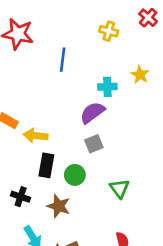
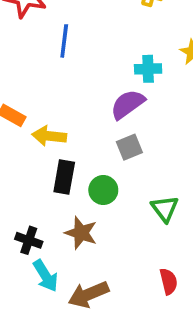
blue line: (63, 60) -> (64, 41), moved
black cross: (21, 197) -> (29, 240), moved

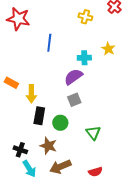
blue line: (64, 41) -> (49, 43), moved
yellow arrow: (49, 136) -> (31, 94), turned -96
red semicircle: (169, 281) -> (95, 172), turned 88
brown arrow: (88, 294) -> (60, 167), moved

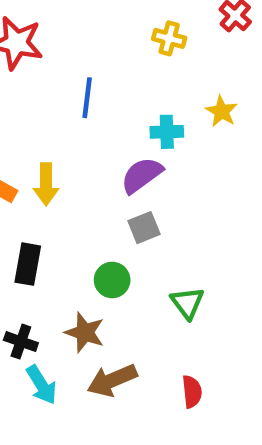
yellow arrow: (31, 94) -> (46, 184), moved
black rectangle: (39, 116) -> (28, 264), moved
red semicircle: (95, 172) -> (192, 392), turned -80

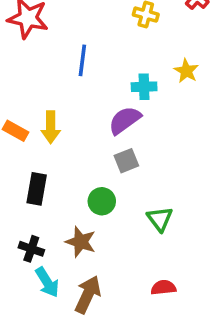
brown arrow: (112, 380) -> (88, 295), moved, turned 138
red semicircle: (192, 392) -> (163, 288), turned -90

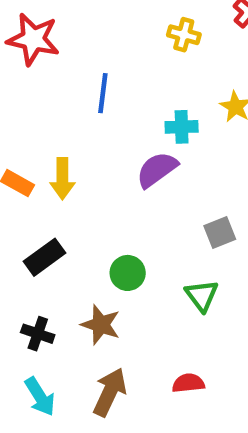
gray square: (126, 161) -> (220, 233), moved
black rectangle: (37, 189) -> (44, 257), turned 44
cyan arrow: (47, 282) -> (40, 397), moved
red semicircle: (163, 288) -> (188, 383), moved

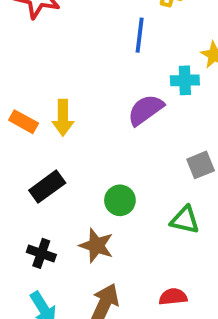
blue line: (103, 93) -> (140, 35), moved
cyan cross: (182, 127) -> (185, 80), moved
green triangle: (202, 295) -> (185, 220), turned -40

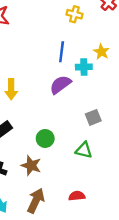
blue line: (140, 35) -> (62, 52), moved

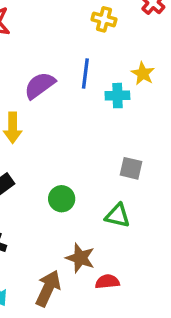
purple semicircle: (60, 85) -> (40, 85), moved
gray square: (93, 117) -> (131, 168), turned 35
brown star: (31, 165) -> (80, 258), moved

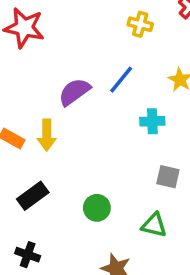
blue line: (85, 74) -> (121, 80), turned 32
cyan cross: (117, 96) -> (152, 121), moved

